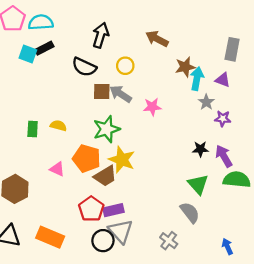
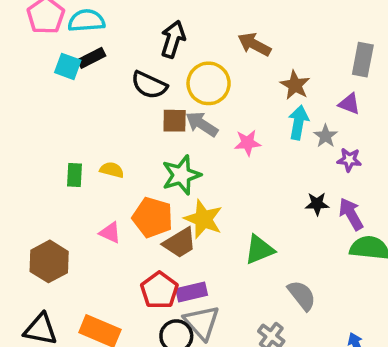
yellow circle: (125, 66) -> (209, 83), size x1.6
brown star: (185, 67) -> (295, 85), turned -30
cyan arrow: (197, 79) -> (298, 122), moved
green triangle: (198, 184) -> (259, 250), moved, turned 50

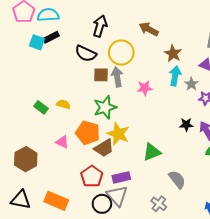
gray arrow: (202, 124) -> (117, 77), turned 48
green rectangle: (75, 175) -> (41, 107), turned -56
purple rectangle: (192, 292) -> (121, 177), moved

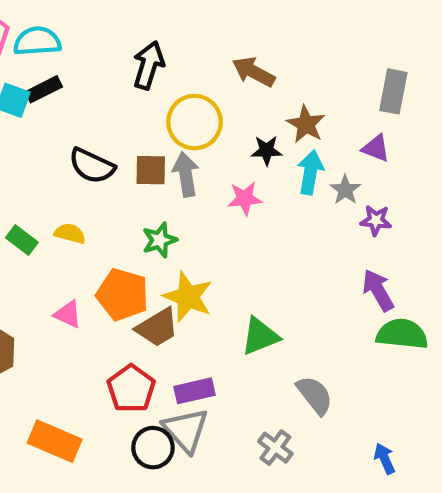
black semicircle: (86, 54) -> (92, 166), moved
green star: (105, 107) -> (160, 240), size x0.7
black star: (186, 125) -> (267, 150), moved

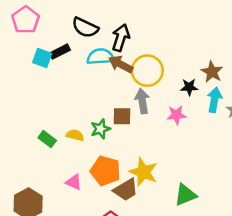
cyan semicircle: (37, 41) -> (100, 57), moved
brown arrow: (253, 72) -> (121, 64), moved
black semicircle: (92, 166) -> (85, 28), moved
brown square: (151, 170) -> (122, 116), moved
green star: (160, 240) -> (100, 129), moved

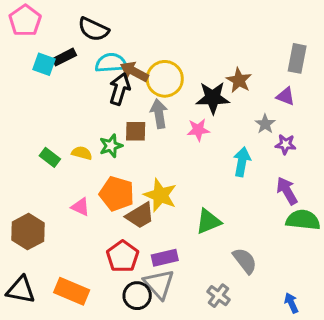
black arrow: (121, 38) -> (120, 89), moved
black star: (189, 87) -> (213, 98), size x1.6
cyan arrow: (214, 100) -> (242, 162), moved

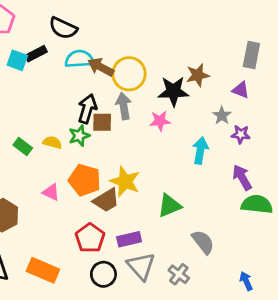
brown star: (239, 80) -> (198, 75), turned 30
black arrow: (120, 89) -> (87, 109), moved
gray triangle: (159, 284) -> (141, 266), moved

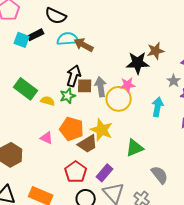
yellow circle: (129, 74) -> (119, 99), moved
gray arrow: (124, 106) -> (101, 87), moved
green rectangle: (23, 146) -> (26, 89), moved, size x1.6
purple rectangle: (129, 239) -> (105, 173), turned -36

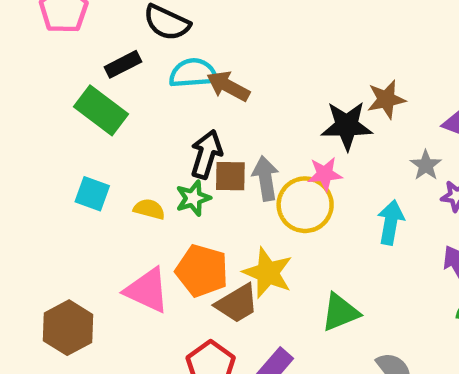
cyan square: (22, 40) -> (92, 194), moved
green rectangle: (26, 89) -> (101, 110), moved
pink triangle: (47, 138) -> (147, 290), size x1.6

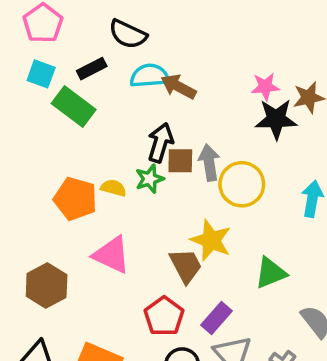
pink star: (325, 174) -> (265, 87), moved
cyan square: (92, 194) -> (41, 74), moved
orange pentagon: (202, 271) -> (75, 199), moved
brown trapezoid: (237, 303) -> (186, 266), turned -87

